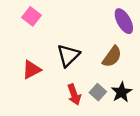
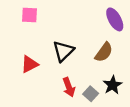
pink square: (32, 16) -> (29, 15), turned -35
gray square: (98, 92) -> (91, 94), moved

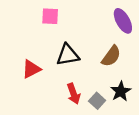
pink square: (29, 15) -> (50, 16), moved
black triangle: (63, 51) -> (68, 55), turned 35

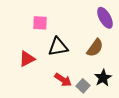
pink square: (50, 16) -> (40, 23), moved
red arrow: (74, 94) -> (63, 80), turned -36

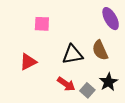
black triangle: (58, 47) -> (73, 54), moved
brown semicircle: (95, 48) -> (100, 50), turned 120

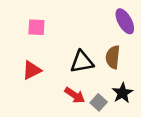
pink square: (42, 24) -> (36, 27), moved
brown semicircle: (100, 50) -> (113, 57), turned 30

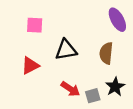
black triangle: (82, 62) -> (66, 50), moved
gray square: (99, 102) -> (93, 96), turned 32

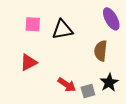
black triangle: (66, 50) -> (62, 30), moved

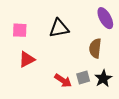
pink square: (33, 24) -> (20, 30), moved
gray square: (88, 91) -> (83, 78), moved

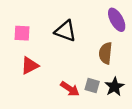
black triangle: (59, 28) -> (65, 31), turned 30
gray square: (83, 78) -> (92, 85), turned 32

